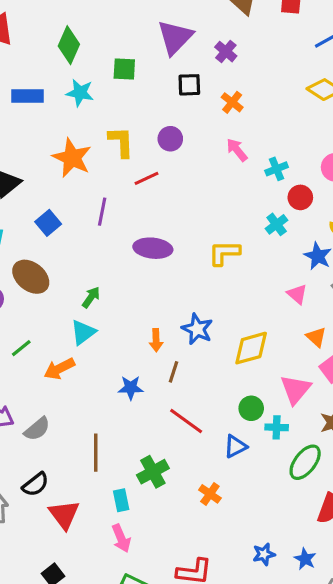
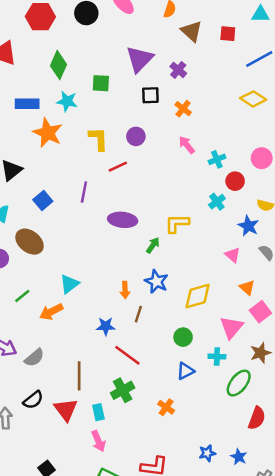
orange star: (72, 158) -> (48, 133), moved
green arrow: (91, 297) -> (153, 245), moved
green circle: (251, 408) -> (183, 337), moved
red line: (186, 421) -> (127, 355), moved
red triangle: (64, 515) -> (66, 410), moved

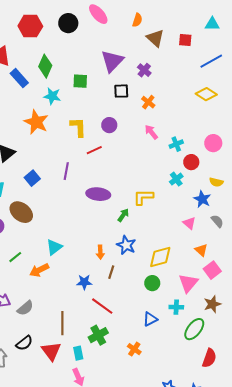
blue rectangle: (27, 104) -> (19, 78), moved, turned 48
green circle: (183, 337) -> (152, 283), moved

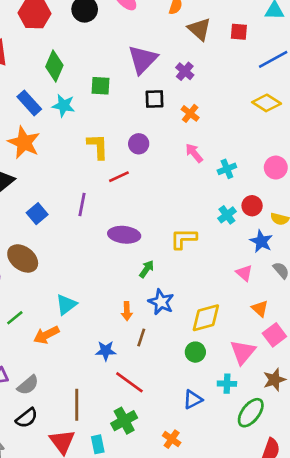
blue rectangle: (19, 78) -> (29, 103), moved
orange star: (36, 122) -> (24, 142), moved
red circle: (191, 162) -> (252, 206), moved
green arrow: (123, 215) -> (147, 269), moved
black semicircle: (24, 343) -> (27, 418), moved

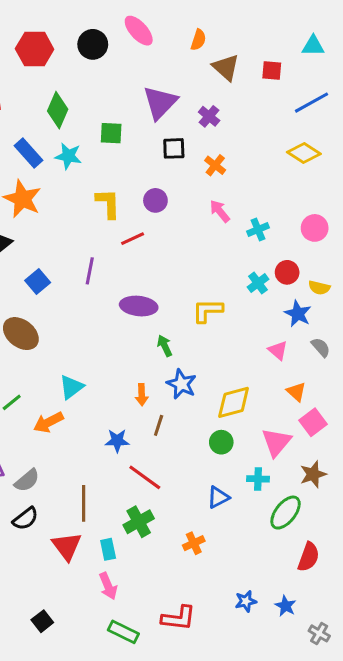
green arrow: (147, 269) -> (165, 346), turned -60
orange cross: (172, 439) -> (194, 543), turned 30

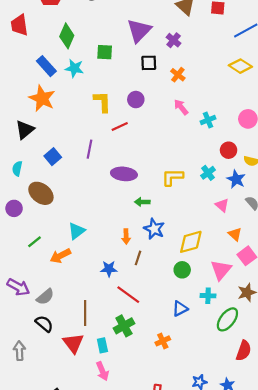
cyan cross: (258, 283) -> (208, 173), moved
green arrow: (165, 346) -> (142, 202), turned -64
black semicircle: (25, 519) -> (44, 324), turned -102

